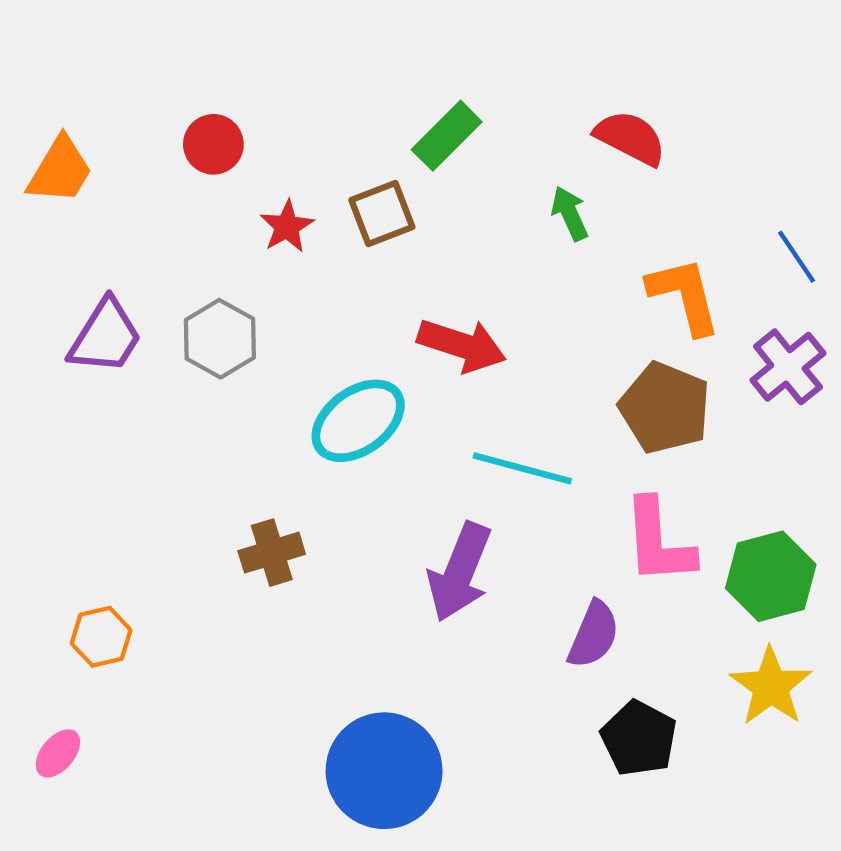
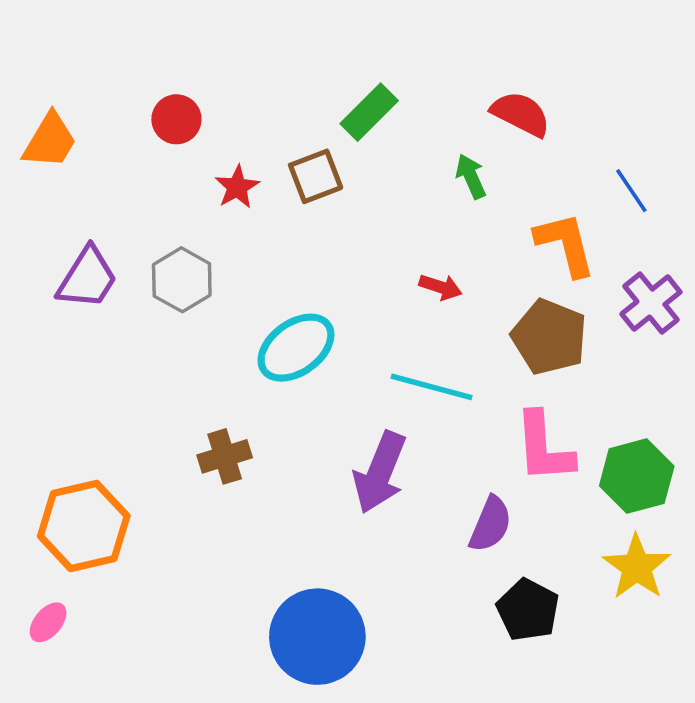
blue line: (797, 257) -> (631, 191), moved
red arrow: (462, 345) -> (440, 287), moved, size x0.6
orange hexagon: (101, 637) -> (84, 526), size x1.8

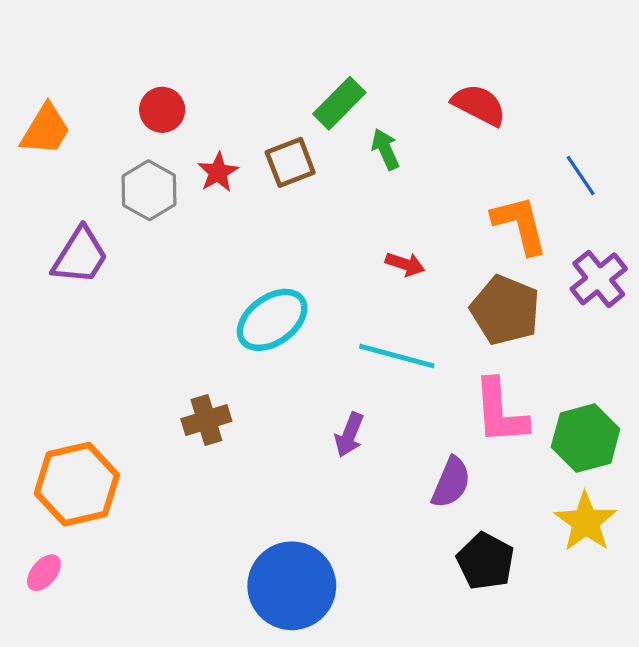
green arrow: (471, 176) -> (385, 149), moved
gray hexagon: (182, 280) -> (149, 190), moved
purple arrow: (380, 472) -> (349, 435), size x0.6

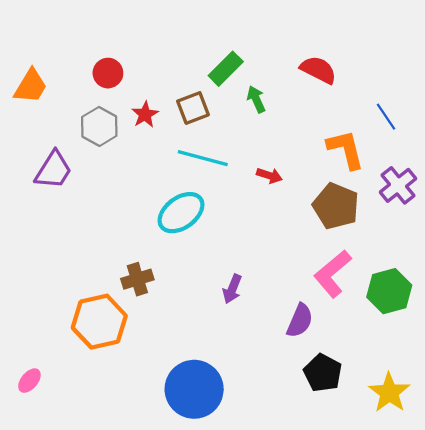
cyan line: (397, 356) -> (203, 158), moved
pink L-shape: (500, 412) -> (333, 274), turned 54
orange hexagon: (77, 484) -> (99, 322), moved
yellow star: (586, 522) -> (389, 393), moved

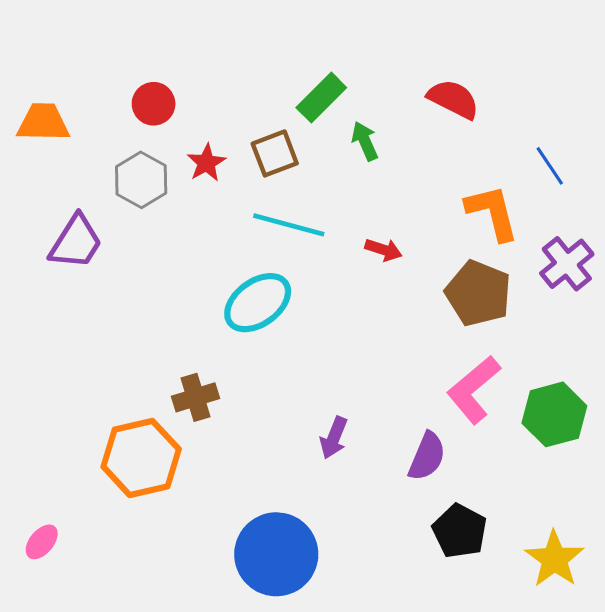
orange trapezoid: (31, 86) -> (43, 122), turned -120
purple arrow: (232, 289) -> (334, 438), moved

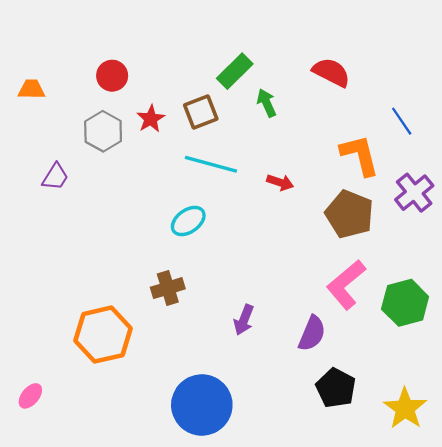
orange trapezoid: (43, 122) -> (31, 89), size x0.7
purple trapezoid: (76, 242) -> (55, 177), size x0.7
cyan ellipse: (258, 303) -> (188, 221), size x0.7
brown cross: (195, 397) -> (168, 288), moved

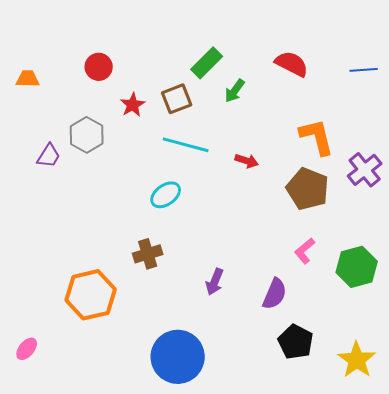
green arrow: (267, 103) -> (235, 91), turned -120
blue line: (402, 121) -> (364, 70), moved, turned -60
gray hexagon: (103, 131) -> (87, 135), moved
pink L-shape: (346, 285) -> (305, 251), size x0.6

